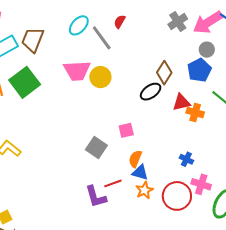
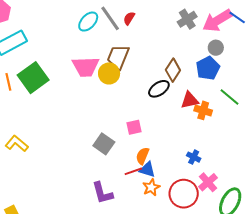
gray line: (102, 38) -> (110, 18), moved
brown trapezoid: (33, 40) -> (118, 57), moved
red line: (113, 183) -> (133, 171), moved
pink cross: (201, 184) -> (208, 182), turned 30

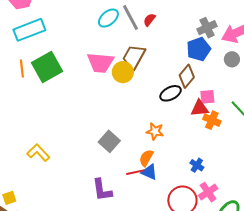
blue pentagon: (208, 68) -> (199, 49), moved
pink square: (134, 127) -> (207, 97), moved
yellow L-shape: (17, 144) -> (38, 153), moved
orange star: (151, 187) -> (155, 131), moved, turned 30

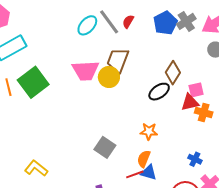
blue pentagon: (199, 49) -> (165, 23), moved

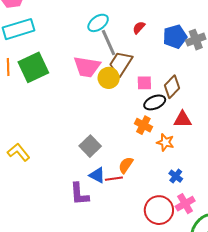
gray line: (109, 22) -> (108, 43), moved
pink square: (196, 90) -> (144, 83), moved
orange cross: (204, 112) -> (143, 125), moved
orange star: (149, 131) -> (165, 142), moved
blue triangle: (149, 172) -> (97, 175), moved

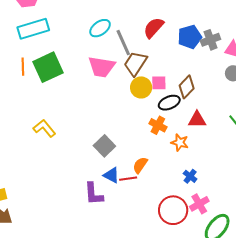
cyan ellipse: (98, 23) -> (100, 28), moved
red semicircle: (139, 28) -> (154, 28), size x1.6
yellow circle: (109, 78) -> (141, 87), moved
yellow L-shape: (19, 152) -> (44, 128), moved

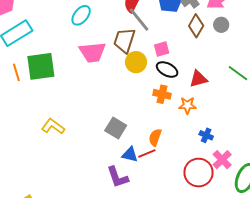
gray line: (123, 43) -> (139, 19), moved
green square: (48, 67) -> (41, 66), turned 32
pink square: (159, 83) -> (162, 49), moved
brown diamond: (187, 87) -> (196, 26), moved
black ellipse: (169, 103) -> (167, 69), turned 65

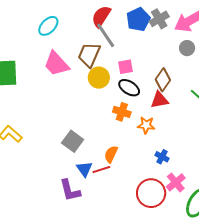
brown diamond: (196, 26) -> (163, 80), moved
pink trapezoid: (93, 52) -> (56, 64), turned 48
blue triangle: (130, 155) -> (84, 169), turned 36

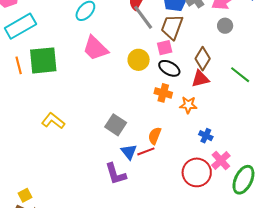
brown trapezoid: (89, 55) -> (172, 27), moved

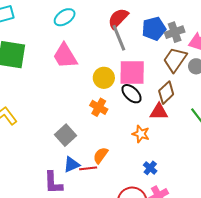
brown trapezoid: (172, 27) -> (175, 60), moved
pink square: (165, 48) -> (132, 73), size x1.8
orange cross: (163, 93) -> (99, 107), moved
blue triangle: (129, 152) -> (72, 165), turned 30

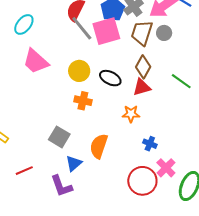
pink square: (132, 73) -> (106, 31), moved
orange semicircle: (101, 155) -> (99, 146), size x1.4
red line: (88, 168) -> (24, 171), moved

